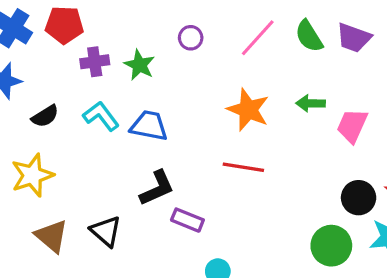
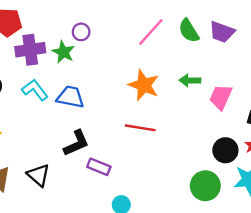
purple circle: (191, 38) -> (81, 32), moved
purple cross: (95, 62) -> (30, 50), size x1.4

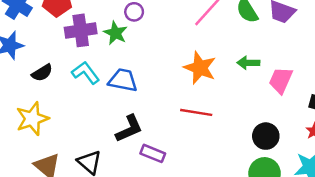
black circle: (225, 150) -> (266, 136), moved

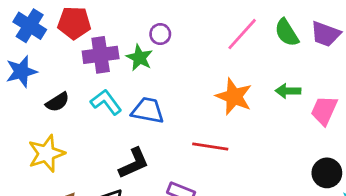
red line: (196, 112) -> (210, 147), moved
black L-shape: (129, 129) -> (134, 163), moved
black circle: (266, 136) -> (327, 173), moved

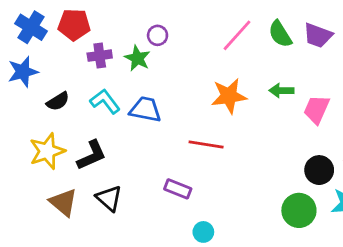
purple cross: (101, 55) -> (100, 56), size x0.7
orange star: (234, 97) -> (229, 96), turned -30
black L-shape: (134, 163) -> (92, 155), moved

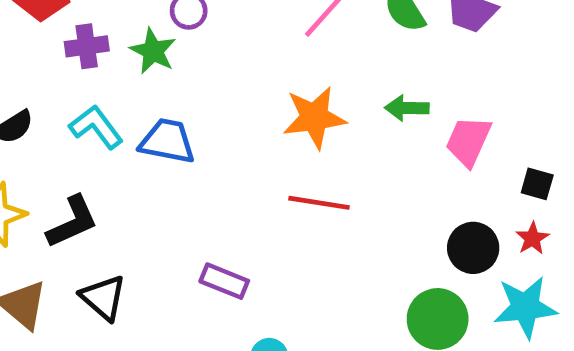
red line: (206, 144) -> (319, 203), moved

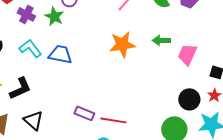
purple cross: (87, 46) -> (26, 14), turned 36
red line: (319, 203) -> (113, 120), moved

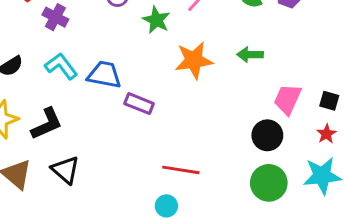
green star: (54, 16) -> (156, 20), moved
pink trapezoid: (187, 54) -> (288, 99), moved
black circle: (189, 99) -> (267, 135), moved
purple rectangle: (84, 113) -> (139, 104), moved

